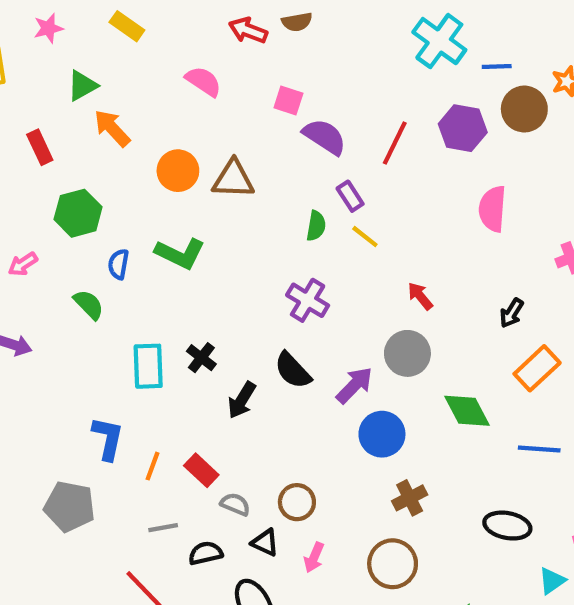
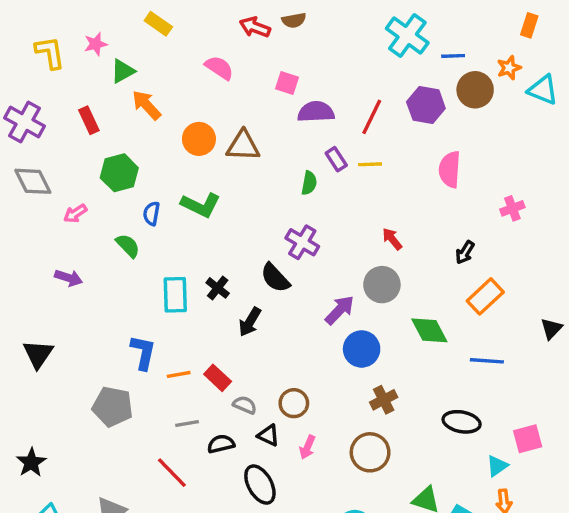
pink star: (48, 28) -> (96, 44), moved
purple semicircle: (325, 137) -> (316, 112), turned -36
yellow line: (365, 237) -> (370, 164), moved, turned -40
black semicircle: (293, 370) -> (275, 278), moved
orange line: (152, 466) -> (179, 374), turned 60

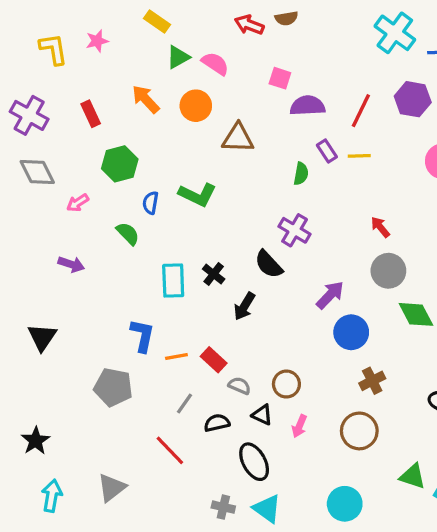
green triangle: (123, 71) -> (178, 57), moved
orange circle: (199, 139) -> (196, 106), moved
gray circle: (382, 285) -> (388, 271), moved
gray line: (187, 424) -> (184, 403), turned -45

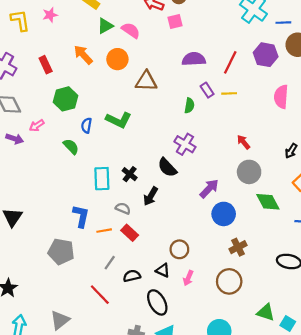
pink square: (280, 78) -> (175, 21), moved, turned -32
purple arrow: (71, 264) -> (15, 139), moved
gray semicircle: (240, 386) -> (123, 208), moved

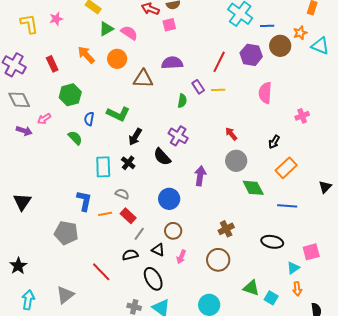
purple semicircle: (194, 59) -> (172, 63), moved
purple arrow: (209, 189) -> (200, 176), turned -36
black arrow: (151, 196) -> (135, 137), moved
blue circle: (224, 214) -> (169, 199), moved
gray line: (110, 263) -> (139, 234), moved

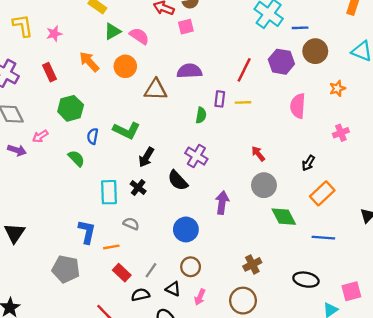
pink star: (56, 19) -> (54, 34), moved
orange star: (300, 33) -> (337, 88), moved
purple rectangle: (198, 87) -> (220, 99), turned 40
red rectangle: (128, 216) -> (122, 273), moved

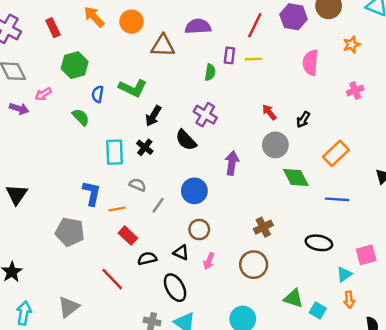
black arrow: (308, 163) -> (303, 120), moved
gray line: (151, 270) -> (158, 205), moved

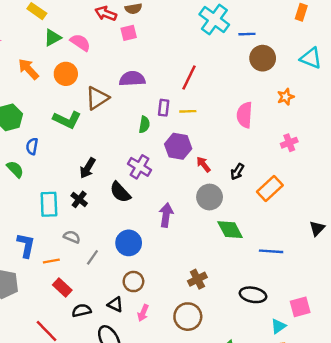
purple hexagon: (294, 17) -> (178, 146), moved
brown triangle: (163, 46) -> (97, 98), turned -35
green L-shape: (133, 88) -> (67, 120), moved
orange rectangle: (336, 153) -> (270, 189), moved

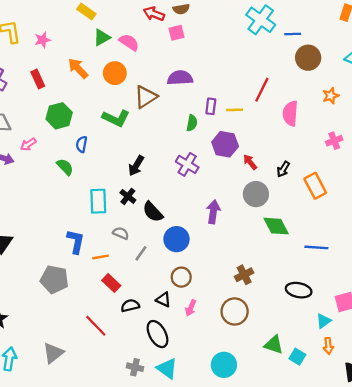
red line: (189, 77) -> (262, 90), moved
orange rectangle: (270, 189) -> (315, 186), turned -75
black semicircle: (120, 192) -> (153, 212), moved

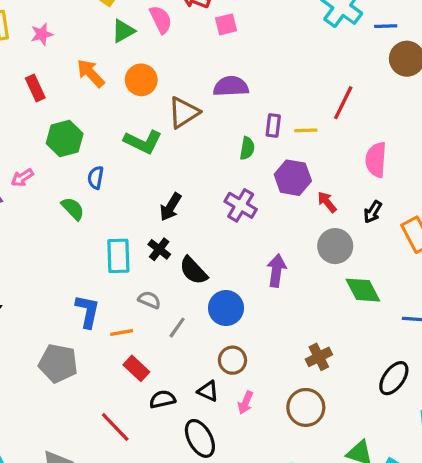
pink semicircle: (129, 42) -> (161, 20), moved, turned 30
pink semicircle: (290, 113) -> (376, 160), moved
black ellipse: (299, 290) -> (394, 378), turned -65

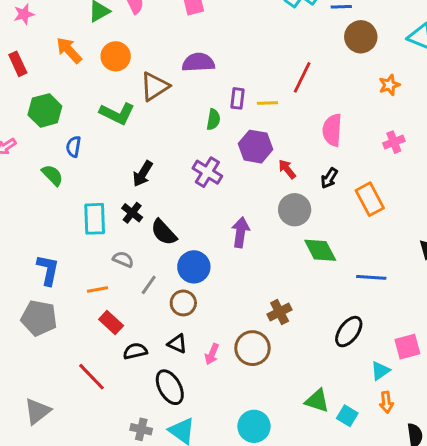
blue L-shape: (87, 311) -> (48, 270), moved
brown circle: (232, 360) -> (183, 303), moved
brown circle: (306, 407) -> (252, 348), moved

